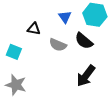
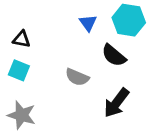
black triangle: (34, 29) -> (22, 39), moved
gray semicircle: (58, 45) -> (77, 77), moved

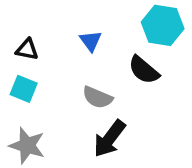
blue triangle: (88, 23) -> (91, 41), moved
black arrow: (116, 103) -> (109, 139), moved

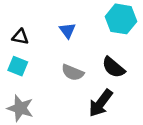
black semicircle: (144, 70) -> (113, 67), moved
black arrow: (109, 139) -> (101, 103), moved

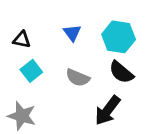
cyan hexagon: (121, 19) -> (119, 37), moved
cyan square: (18, 66) -> (31, 71), moved, turned 30

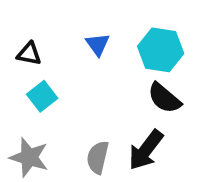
gray semicircle: (78, 78) -> (98, 157), moved, turned 80

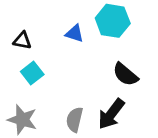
blue triangle: (98, 44) -> (75, 33), turned -36
cyan hexagon: (161, 50) -> (113, 21), moved

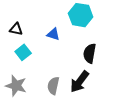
blue triangle: (75, 33) -> (53, 34), moved
black semicircle: (125, 74) -> (90, 53), turned 60

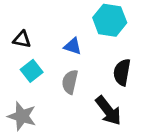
black arrow: (80, 82) -> (108, 111), turned -75
gray semicircle: (53, 86) -> (70, 82), moved

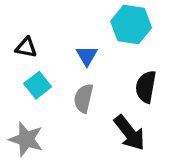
blue triangle: (73, 46) -> (87, 56), turned 42

